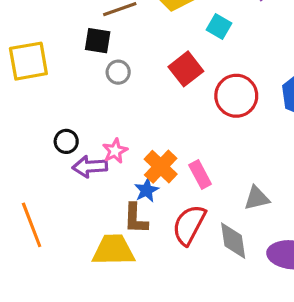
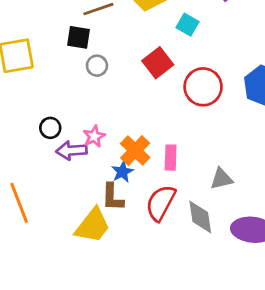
pink rectangle: (200, 174) -> (171, 158), turned 30
yellow trapezoid: (113, 250) -> (93, 226), turned 129

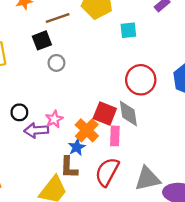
cyan square: (187, 25) -> (128, 30), turned -36
black square: (79, 37) -> (42, 40), turned -30
red square: (158, 63) -> (105, 113), moved, turned -30
gray triangle: (221, 179) -> (147, 179), moved, size x1.4
gray diamond: (200, 217) -> (128, 113), moved

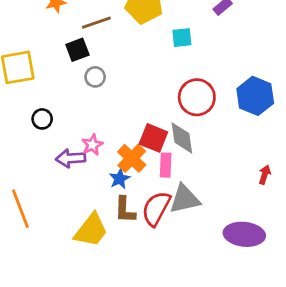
black circle: (19, 112) -> (42, 119), moved
brown L-shape: (69, 167) -> (125, 210), moved
gray triangle: (147, 179) -> (185, 199), moved

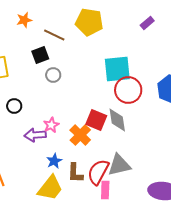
brown line: (96, 23) -> (54, 35), turned 45
cyan square: (182, 38) -> (117, 69), moved, size x1.8
pink rectangle: (166, 165) -> (105, 190), moved
blue star: (119, 179) -> (54, 161), moved

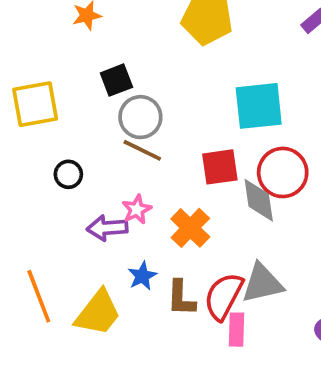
brown line: (54, 35) -> (142, 150), moved
gray circle: (53, 75) -> (140, 117), size x1.5
red circle: (128, 90) -> (283, 172), moved
red square: (96, 120) -> (220, 167), moved, turned -30
yellow trapezoid: (50, 188) -> (98, 313), moved

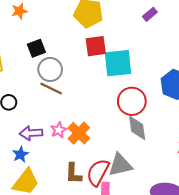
red square: (220, 167) -> (96, 46), moved
gray diamond: (259, 200) -> (137, 128), moved
pink star: (137, 209) -> (59, 130), moved
blue star: (142, 276) -> (20, 154), moved

